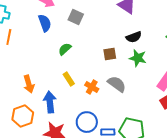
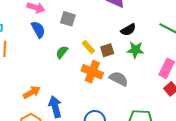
yellow rectangle: (69, 79) -> (88, 47), moved
orange arrow: (29, 84) -> (32, 92), turned -96
orange cross: (92, 87) -> (92, 72), moved, size x1.5

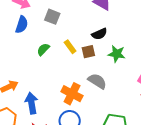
blue semicircle: (38, 30) -> (22, 25), turned 42
black semicircle: (128, 30) -> (99, 34), moved
orange cross: (92, 72) -> (72, 94), moved

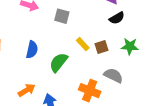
blue semicircle: (22, 25) -> (32, 50), moved
black semicircle: (99, 34) -> (117, 18), moved
green semicircle: (43, 49) -> (58, 62), moved, size x1.5

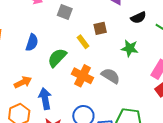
black semicircle: (117, 18) -> (138, 18), moved
brown square: (102, 47) -> (100, 28), moved
orange cross: (90, 91) -> (83, 76), moved

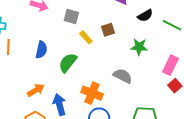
yellow rectangle: (83, 42) -> (86, 37), moved
orange cross: (83, 76) -> (92, 93), moved

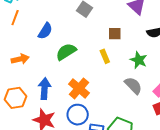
yellow rectangle: (86, 37) -> (105, 56), moved
gray semicircle: (123, 76) -> (133, 86), moved
orange arrow: (36, 90) -> (20, 59), moved

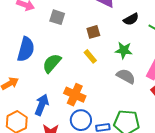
blue semicircle: (45, 31) -> (26, 49), size x1.4
blue arrow: (45, 89) -> (42, 105), turned 35

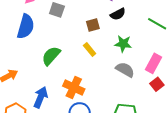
black semicircle: (131, 19) -> (118, 14), moved
blue semicircle: (26, 49) -> (26, 26), moved

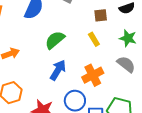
orange cross: (74, 88) -> (93, 75), moved, turned 30
blue arrow: (41, 97) -> (58, 70), moved

